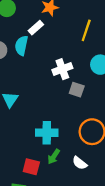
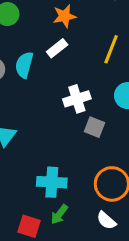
white rectangle: (36, 28) -> (57, 48), moved
white semicircle: (80, 163) -> (106, 220), moved

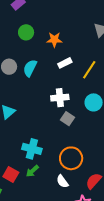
orange star: (65, 16) -> (54, 40), moved
white rectangle: (57, 48) -> (65, 63), moved

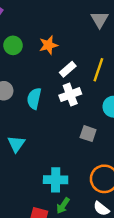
cyan semicircle: (30, 68) -> (34, 99), moved
white cross: (60, 98) -> (70, 95), moved

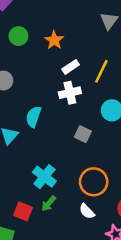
orange star: (48, 45) -> (54, 40), turned -30
cyan semicircle: (34, 99) -> (34, 117), moved
cyan cross: (56, 180) -> (44, 177), turned 30

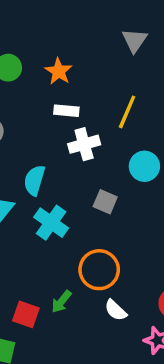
white rectangle: (71, 67) -> (66, 111), moved, turned 42
cyan cross: (44, 177) -> (51, 223), moved
orange circle: (94, 182) -> (99, 270), moved

